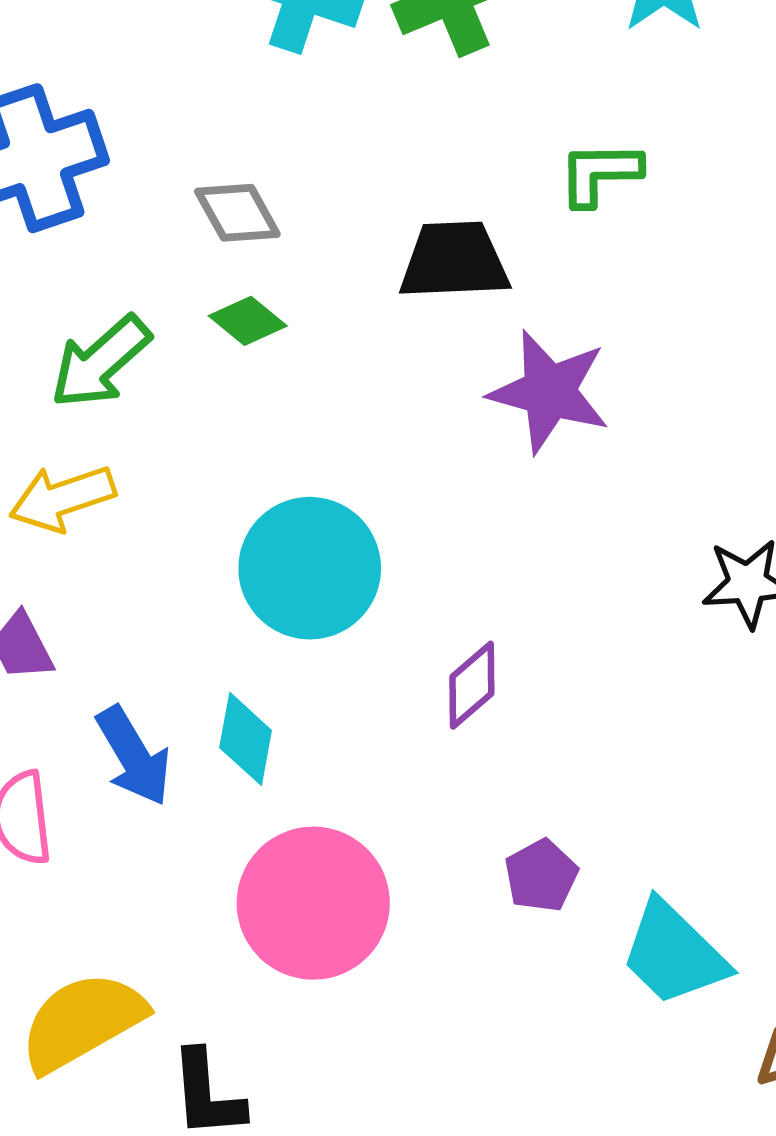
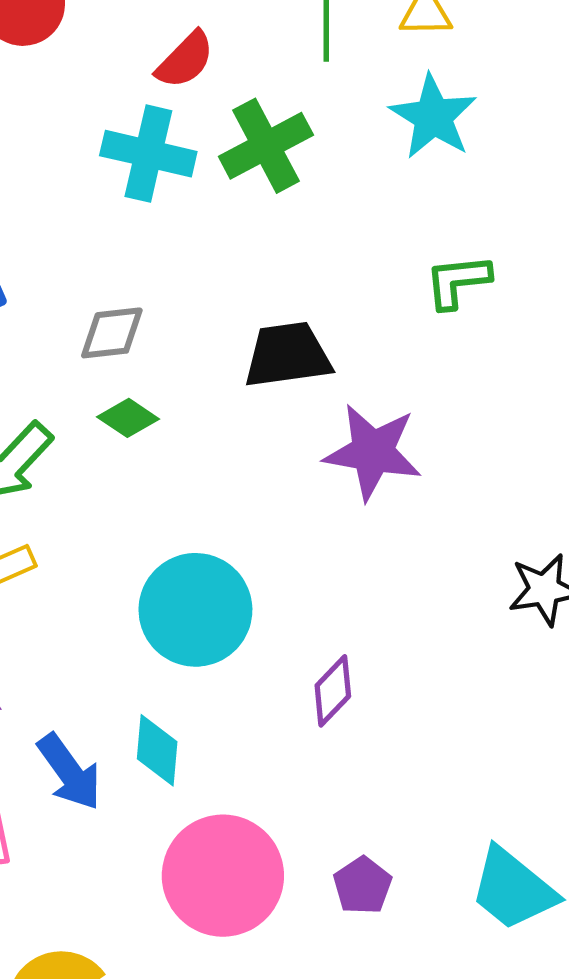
green L-shape: (600, 173) -> (458, 281), moved
gray diamond: (237, 213) -> (112, 333), turned -62
purple pentagon: (541, 876) -> (362, 886), moved

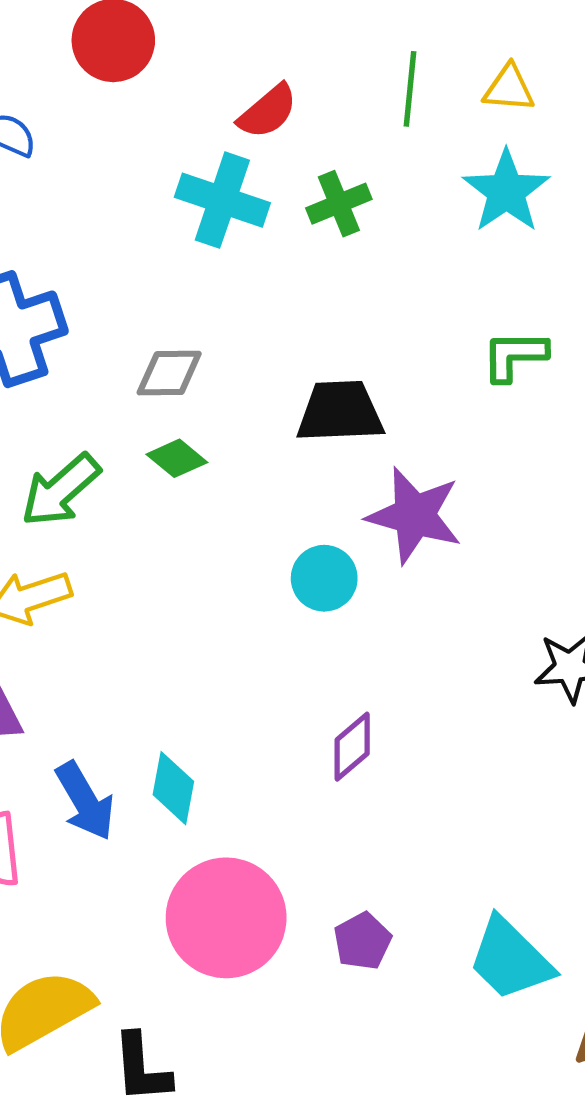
green cross: (266, 146) -> (339, 204), size x0.7
cyan circle: (195, 610) -> (324, 578), moved, size x0.6

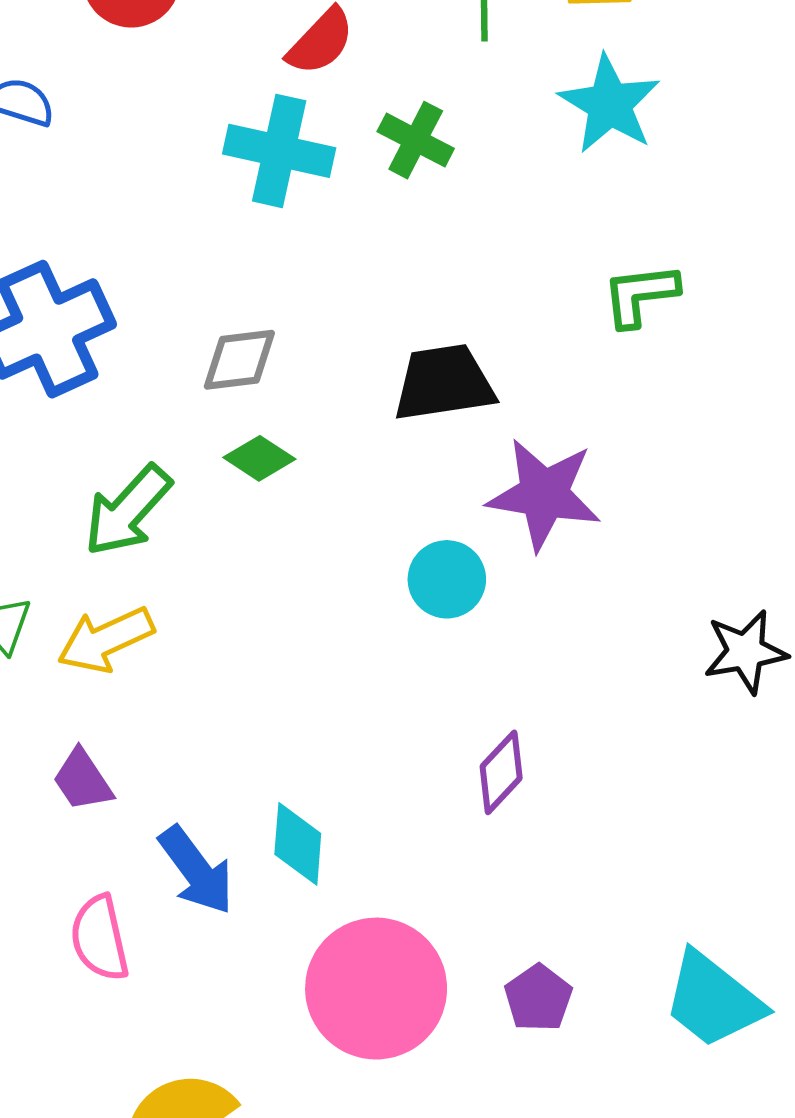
green cross: (339, 204) -> (416, 140), turned -34

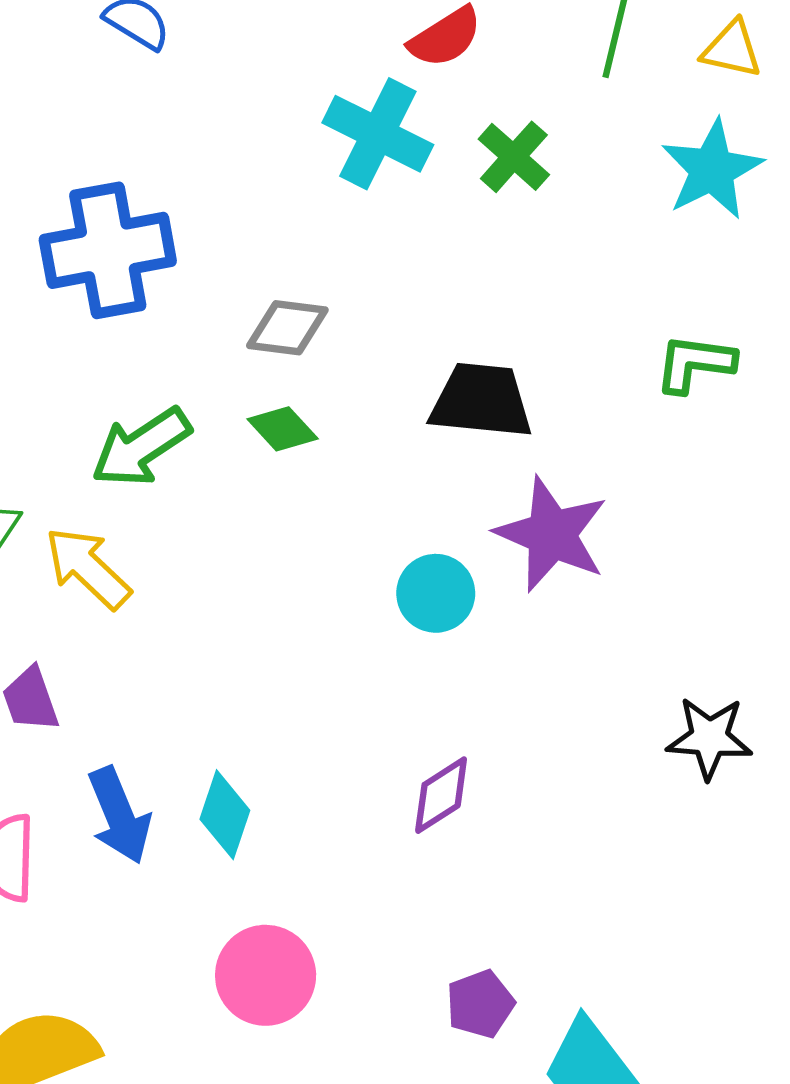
yellow arrow: (106, 640) -> (88, 568), turned 54
pink circle: (376, 989) -> (266, 975), size x0.7
purple pentagon: (538, 998) -> (480, 1004), moved

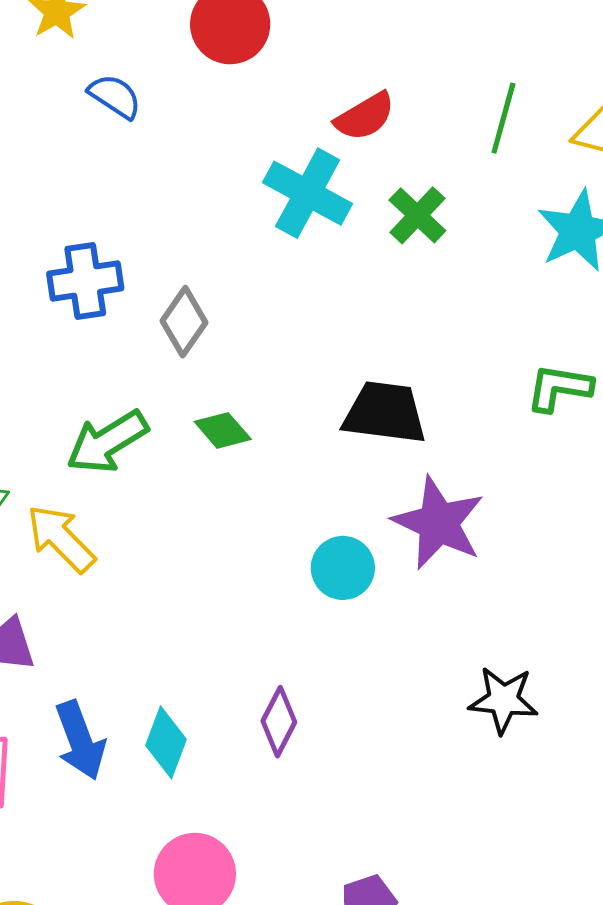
blue cross: (108, 250) -> (85, 281), size x0.7
gray diamond: (287, 328) -> (184, 322), moved, turned -64
black star: (709, 738) -> (503, 700), moved
purple diamond: (441, 795) -> (279, 722), moved, turned -32

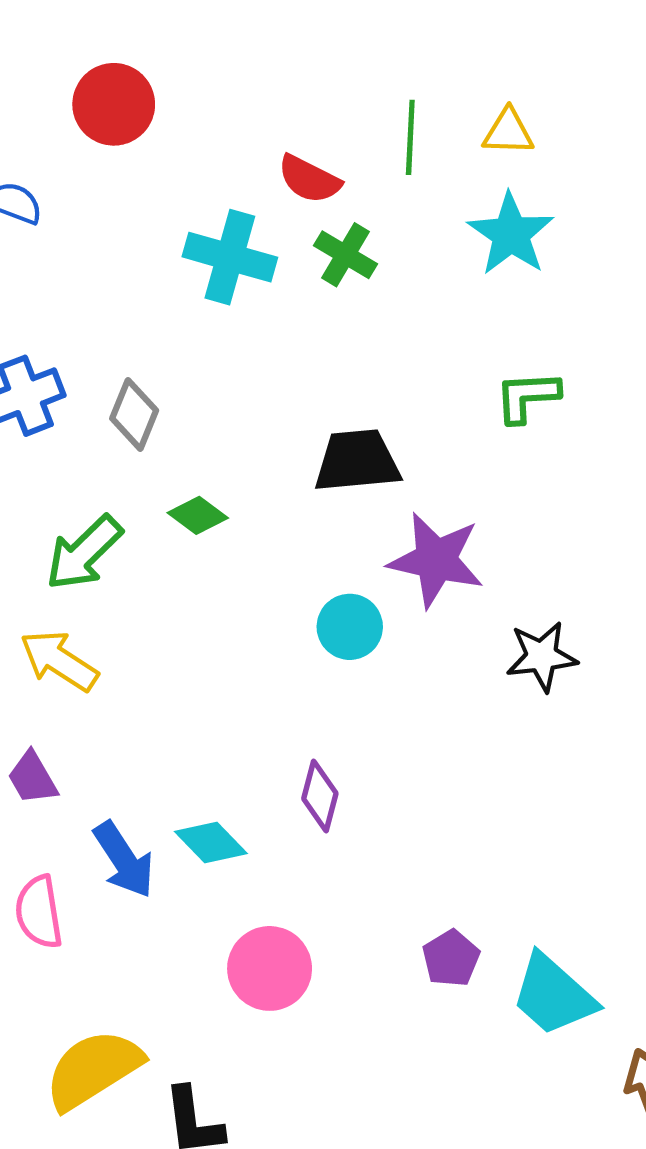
red semicircle: (365, 116) -> (309, 179), moved, turned 70
black star: (503, 700) -> (542, 656), moved
cyan diamond: (166, 742) -> (211, 842), turned -52

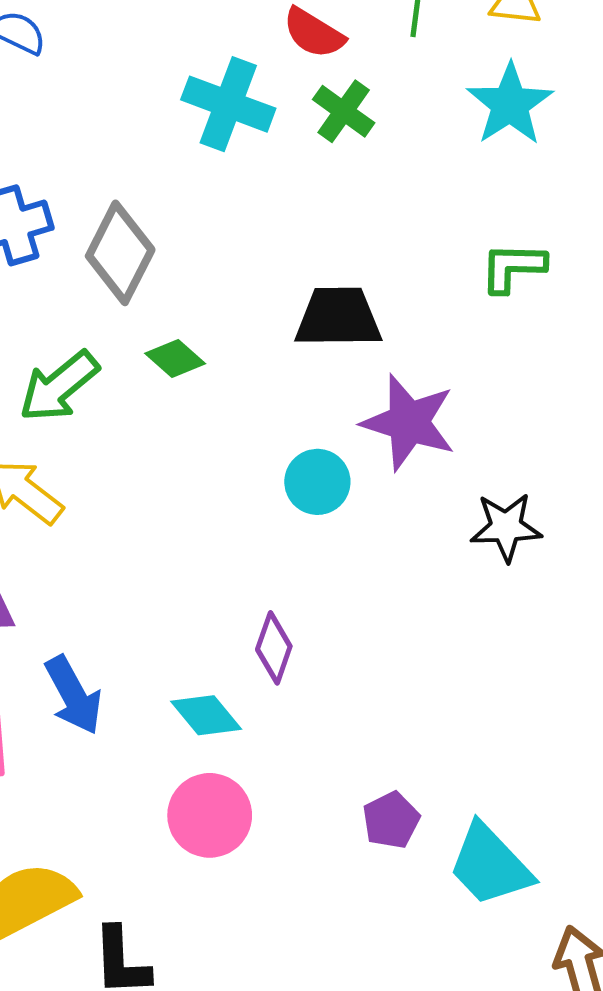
gray diamond: (134, 414) -> (120, 253), size x1.4
cyan diamond: (211, 842) -> (206, 715), moved

